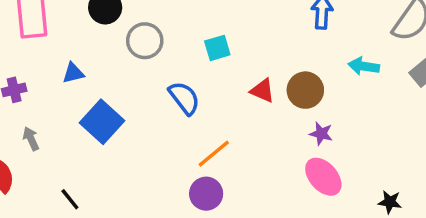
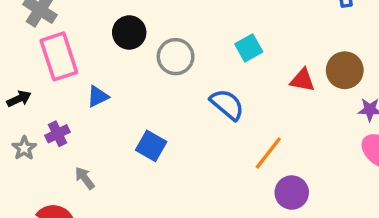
blue triangle: (73, 73) -> (98, 97), moved
blue square: (102, 122) -> (151, 146), size x0.7
purple circle: (206, 194) -> (292, 193), moved

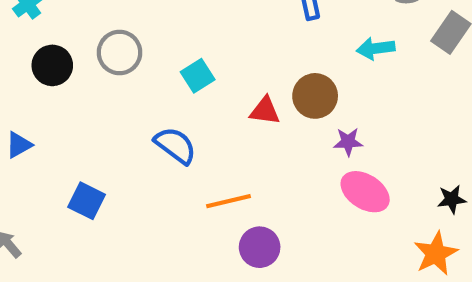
gray circle: (176, 57) -> (120, 52), moved
orange line: (268, 153) -> (229, 201), turned 42

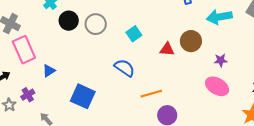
cyan arrow: (376, 48) -> (219, 17), size x1.4
black circle: (52, 65) -> (69, 21), moved
purple star: (348, 142) -> (221, 60), moved
blue square: (87, 201) -> (83, 96), size x1.4

